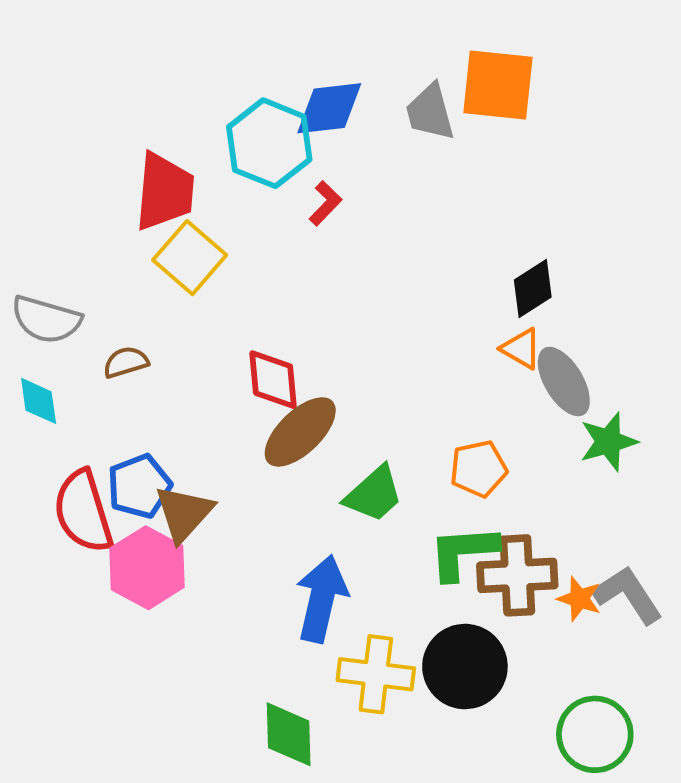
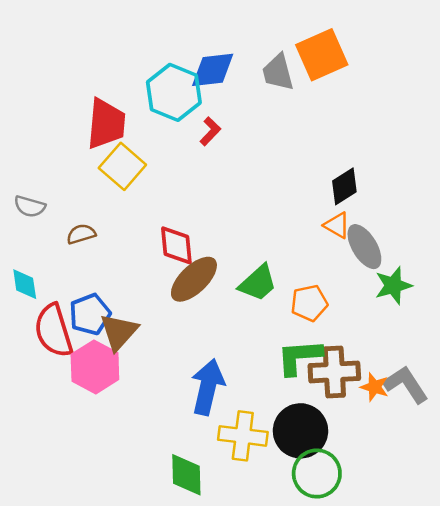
orange square: (498, 85) -> (322, 55), turned -30
gray semicircle: (46, 320) -> (30, 206), size x0.7
cyan diamond: (39, 401) -> (25, 284), moved
green trapezoid: (374, 494) -> (258, 283), moved
green circle: (595, 734) -> (317, 474), moved

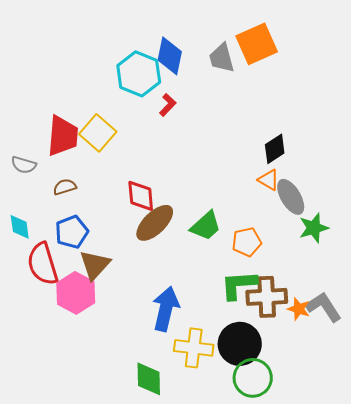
blue diamond: (213, 70) -> (170, 56), turned -72
red trapezoid: (106, 124) -> (63, 136), moved
blue pentagon: (90, 314) -> (72, 232), moved

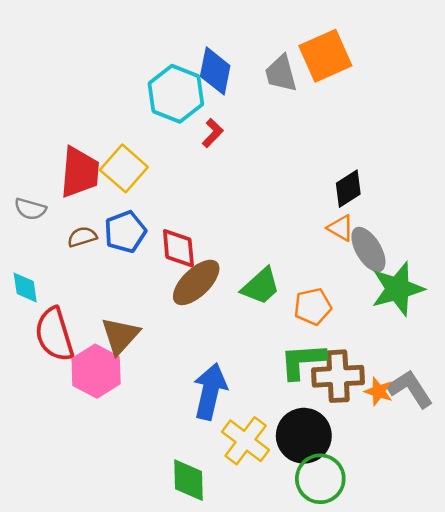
green star: (314, 228) -> (398, 289), size x1.4
blue pentagon: (72, 232) -> (125, 232), moved
yellow cross: (194, 348) -> (246, 441), turned 30

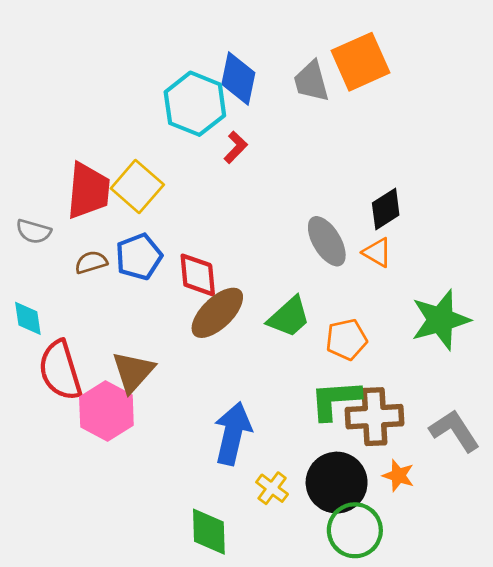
gray ellipse: (368, 250) -> (327, 241), moved
orange star: (379, 391) -> (398, 476), moved
yellow cross: (246, 441) -> (272, 488), size x0.6

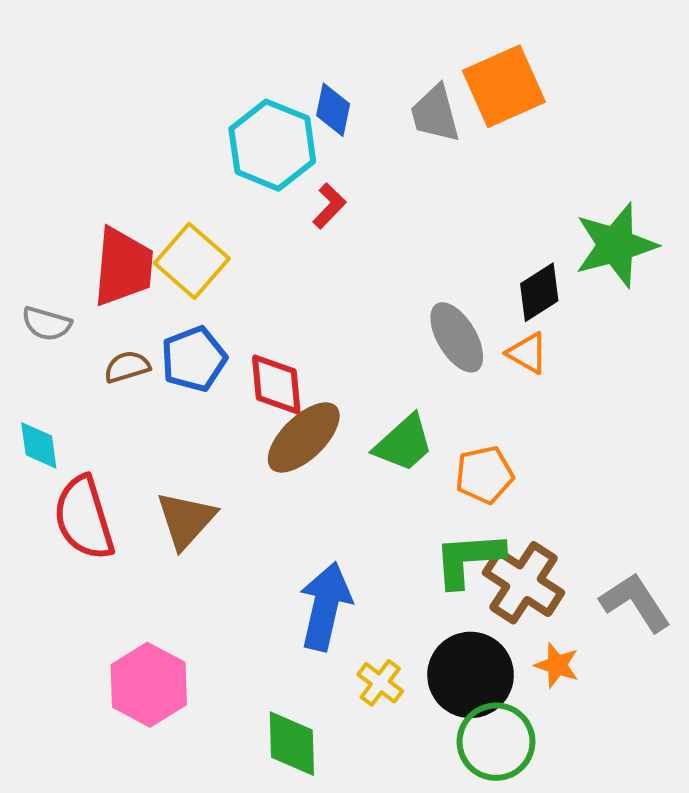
blue diamond: (238, 78) -> (333, 110), size x0.7
green star: (440, 320) -> (616, 245), moved
pink hexagon: (106, 411) -> (149, 685), moved
brown cross: (374, 417) -> (523, 583), turned 36

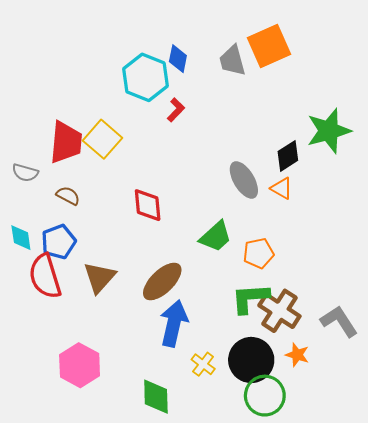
blue pentagon: (194, 359) -> (59, 242), moved
brown semicircle: (127, 367) -> (68, 196), turned 45
brown ellipse: (304, 437) -> (162, 282), moved

